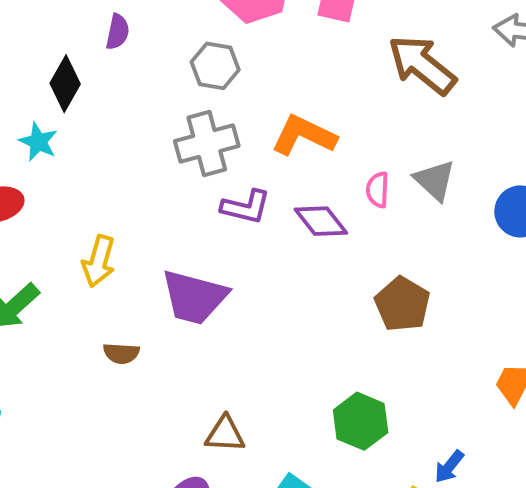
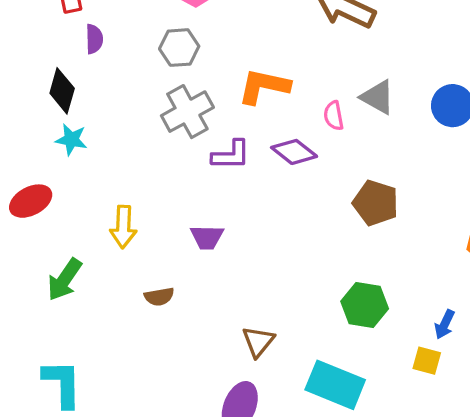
cyan star: (38, 142) -> (71, 140), moved
purple trapezoid: (194, 297) -> (207, 237), size x0.6
brown triangle: (225, 434) -> (258, 342), turned -40

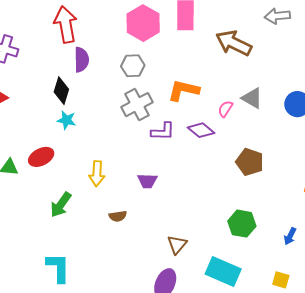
purple semicircle: (94, 39) -> (81, 60), size x1.4
pink semicircle: (334, 116) -> (225, 109), turned 42
yellow square: (427, 361) -> (281, 280), moved

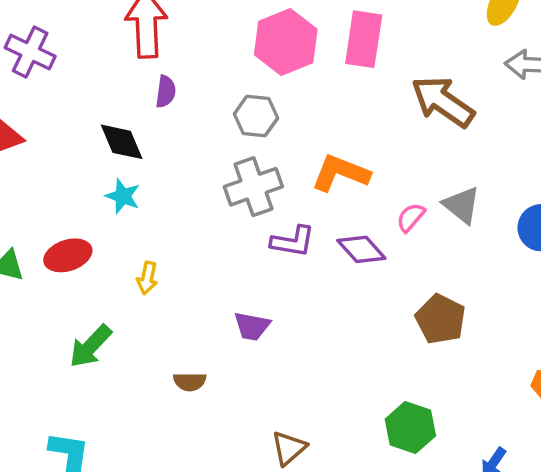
purple semicircle: (81, 60) -> (166, 91), size x0.7
black diamond: (61, 91) -> (122, 142), turned -48
yellow arrow: (97, 174) -> (147, 278), moved, size x0.7

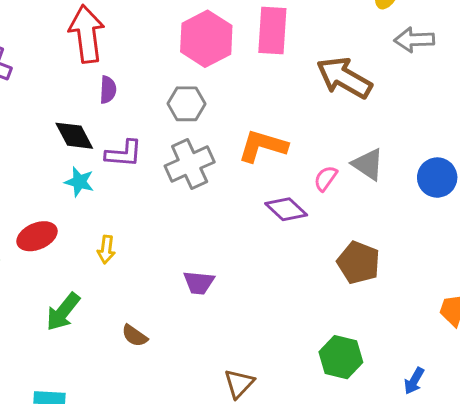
purple L-shape: (293, 241) -> (124, 154), moved
brown semicircle: (190, 382) -> (135, 336), moved, turned 40

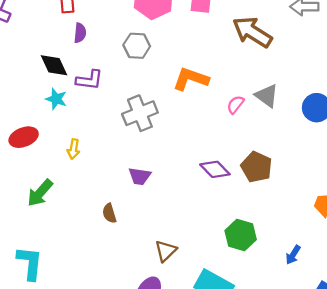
gray cross: (190, 164) -> (140, 113), moved
purple diamond: (286, 209) -> (215, 169), moved
brown semicircle: (135, 336) -> (109, 213), moved, turned 36

